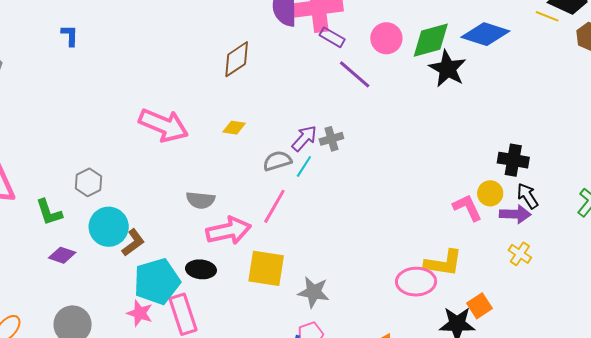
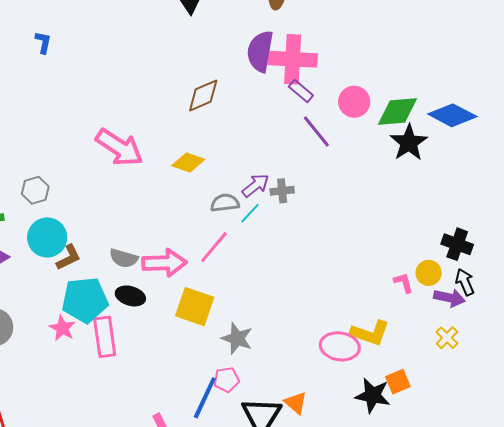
yellow diamond: (234, 128) -> (188, 162), size x1.4
gray semicircle: (201, 200) -> (124, 258), moved
pink L-shape: (467, 208) -> (404, 283), size x0.7

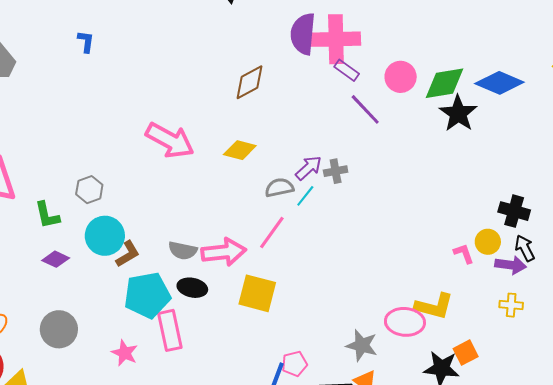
pink star: (62, 328) -> (125, 353), moved
gray star: (237, 338) -> (362, 345), moved
yellow cross: (447, 338) -> (511, 305), turned -35

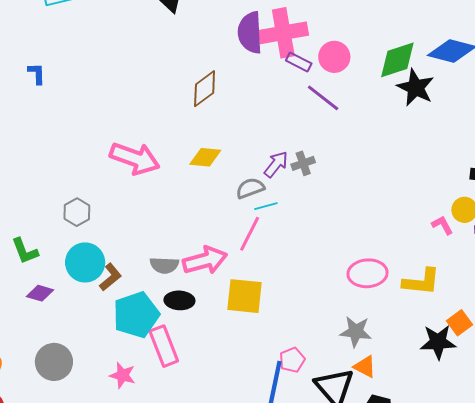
pink circle: (401, 77) -> (334, 57), moved
gray hexagon: (89, 190) -> (77, 212), moved
cyan line: (305, 196) -> (266, 206), moved, turned 45
pink ellipse: (405, 322) -> (368, 273), moved

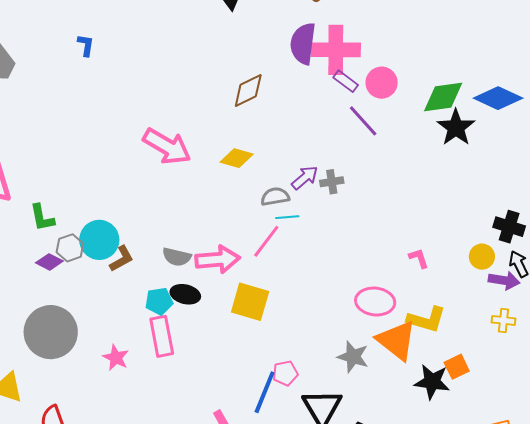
gray hexagon: (77, 212) -> (70, 248), moved
pink L-shape: (442, 225) -> (419, 258), moved
cyan pentagon: (136, 315) -> (159, 301), moved, size x0.6
gray circle: (54, 362) -> (51, 332), size x1.4
orange triangle: (365, 367) -> (397, 340), moved, size x1.8

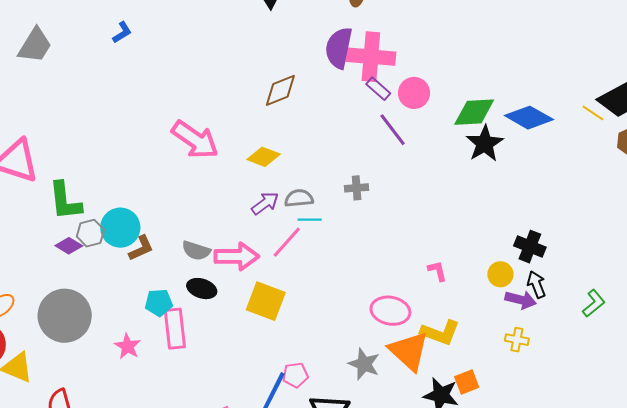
blue L-shape: (86, 45) -> (122, 32), turned 45
purple arrow: (305, 178) -> (265, 203), moved
green L-shape: (42, 218) -> (65, 201), size x1.4
cyan pentagon: (159, 301) -> (159, 303), moved

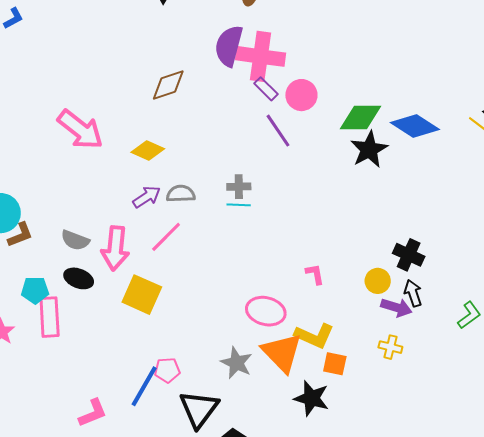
cyan line: (310, 220) -> (239, 205), moved
pink arrow: (237, 256) -> (115, 248), turned 93
orange square: (467, 382) -> (335, 364), moved, turned 30

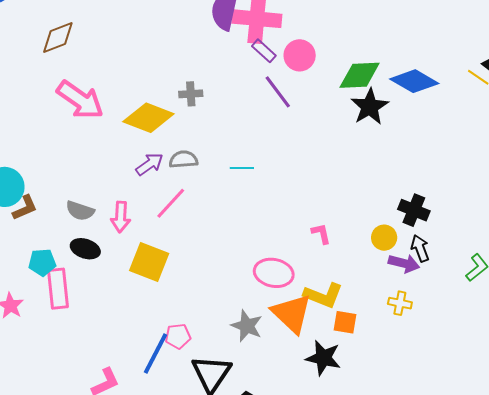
brown diamond: (168, 85) -> (58, 38), moved
yellow diamond: (148, 150) -> (148, 118), size x1.5
gray cross: (239, 187) -> (191, 94), moved
pink arrow: (115, 248) -> (121, 217), size x0.7

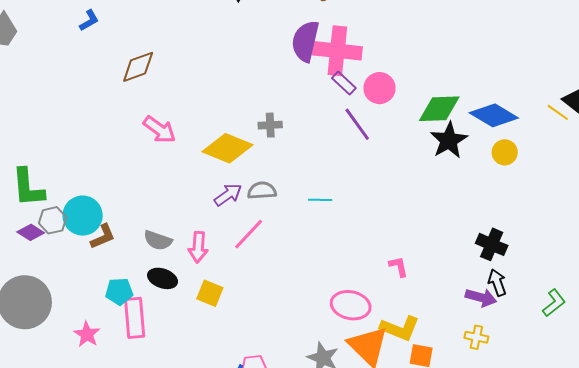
pink arrow: (80, 100) -> (159, 130), size x0.7
yellow circle: (384, 238) -> (505, 152), moved
yellow square: (149, 262) -> (210, 293), moved, size x0.7

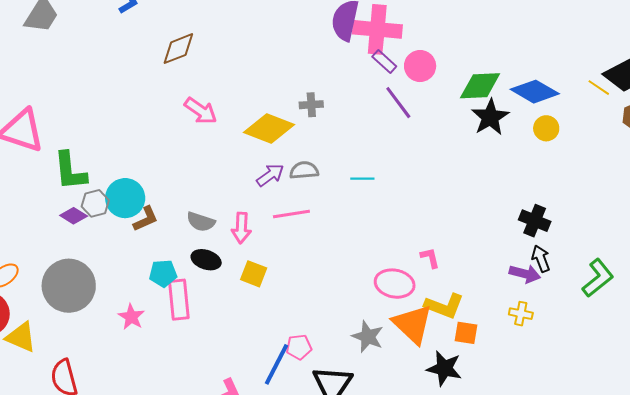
pink line: (249, 234) -> (291, 214), turned 39
pink L-shape: (399, 267) -> (430, 258), moved
green L-shape: (554, 303) -> (598, 278), size x1.4

